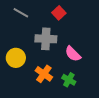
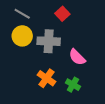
yellow circle: (16, 58) -> (22, 36), moved

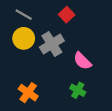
gray cross: (49, 41) -> (52, 44), turned -35
orange cross: (47, 78) -> (28, 93), moved

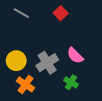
yellow circle: (24, 38) -> (16, 61), moved
gray cross: (52, 44) -> (47, 63), moved

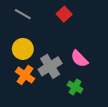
yellow circle: (16, 61) -> (23, 49), moved
orange cross: (26, 84) -> (25, 75), moved

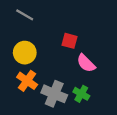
red square: (64, 14) -> (70, 41), moved, turned -32
gray cross: (50, 66) -> (54, 94), moved, turned -35

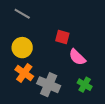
green cross: (81, 94) -> (85, 85), moved

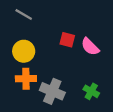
pink semicircle: (77, 57) -> (90, 47), moved
orange cross: (24, 73) -> (26, 79), turned -36

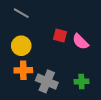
green cross: (91, 91) -> (81, 81), turned -32

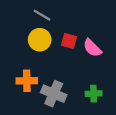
gray line: (21, 13) -> (42, 15), moved
yellow circle: (21, 46) -> (40, 40), moved

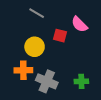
yellow circle: (40, 40) -> (35, 47), moved
pink semicircle: (92, 48) -> (79, 24), moved

